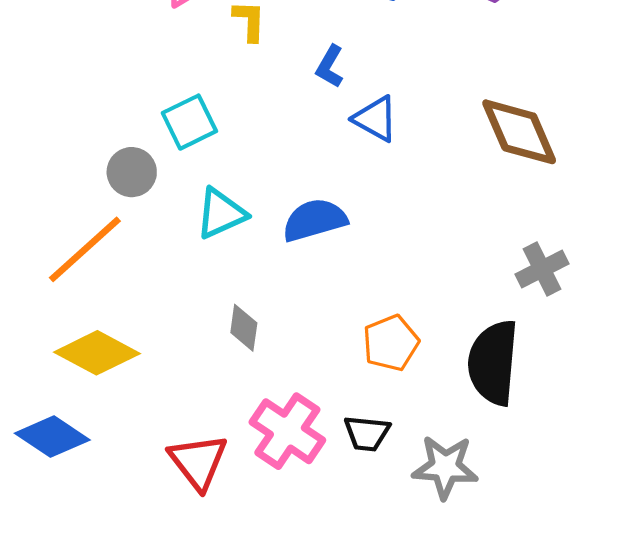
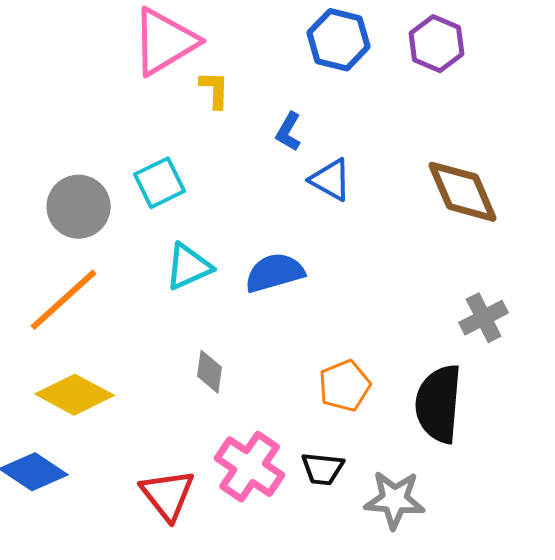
gray circle: (132, 172) -> (79, 207), moved, size x1.4

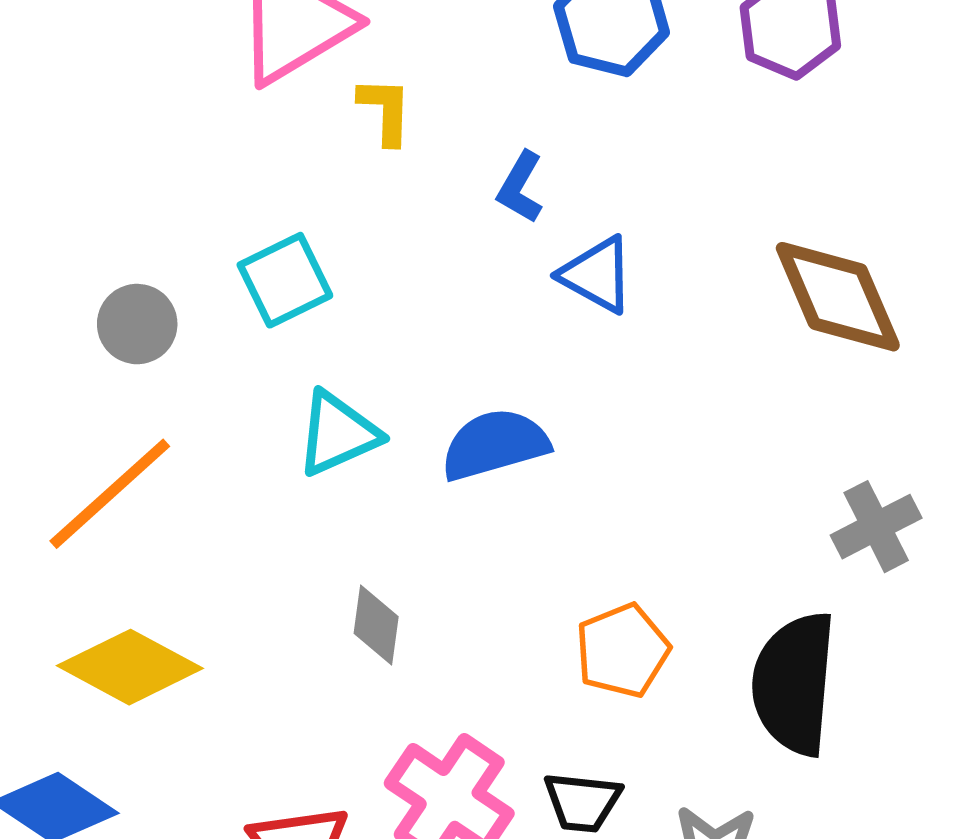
gray circle: (79, 207) -> (137, 324), size x0.7

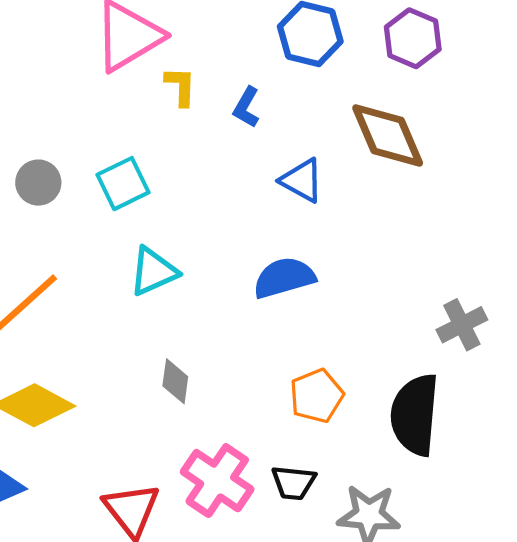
blue L-shape: (520, 187) -> (246, 107), moved
brown diamond: (838, 297) -> (388, 135), moved
gray circle: (137, 324) -> (38, 183), moved
blue semicircle: (495, 444) -> (284, 278), moved

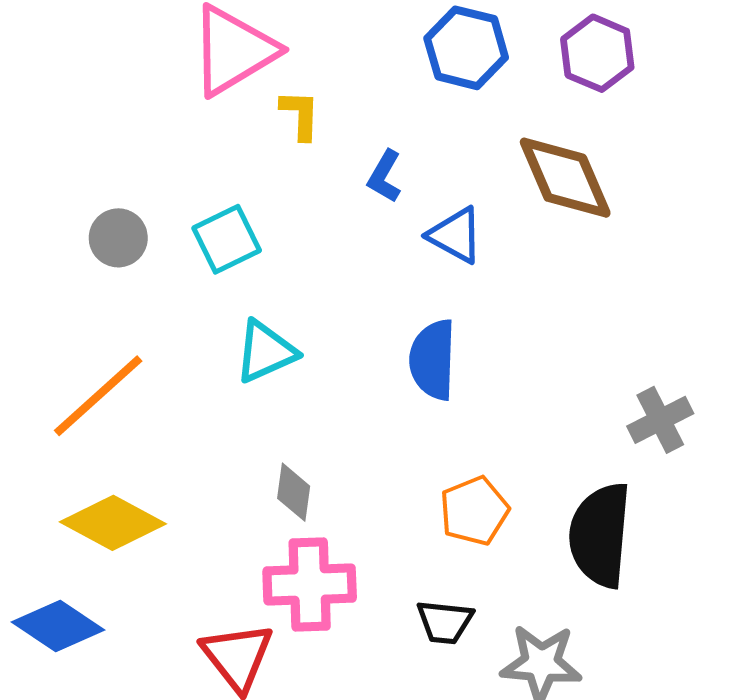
blue L-shape: (246, 107) -> (385, 176), moved
blue semicircle: (284, 278) -> (433, 360), turned -72
pink cross: (217, 481) -> (310, 585), moved, turned -36

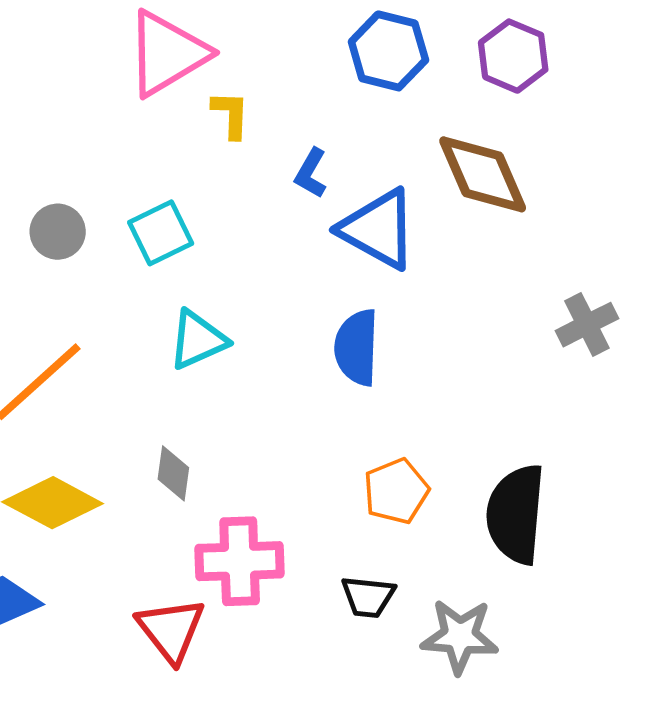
blue triangle: (455, 235) -> (378, 229), size x1.5
gray cross: (660, 420) -> (587, 325), moved
gray diamond: (294, 492) -> (173, 473), moved

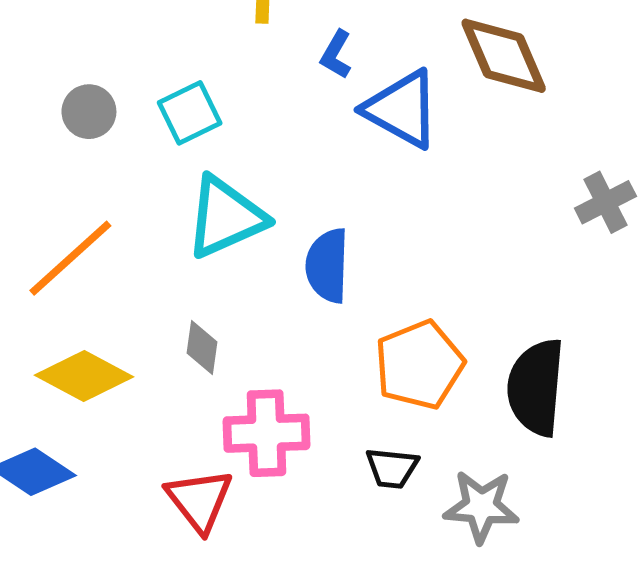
cyan triangle: (198, 340) -> (226, 217), size x1.4
blue semicircle: (357, 347) -> (327, 266), moved
orange pentagon: (396, 491) -> (419, 365), size x1.4

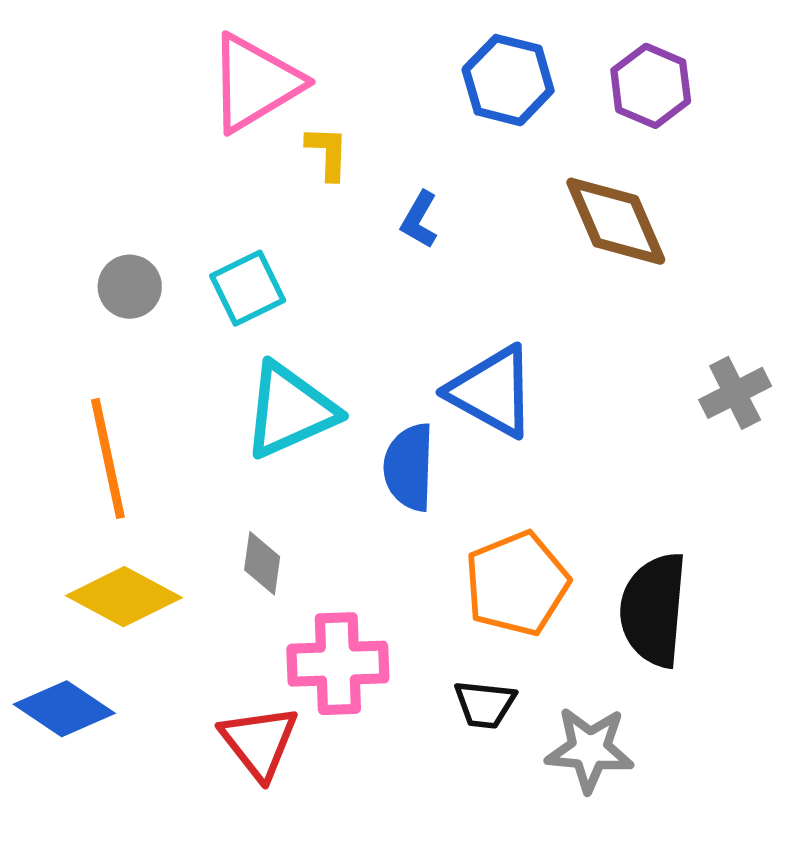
blue triangle: (402, 109) -> (492, 391), moved
orange line: (70, 258) -> (108, 458), turned -60

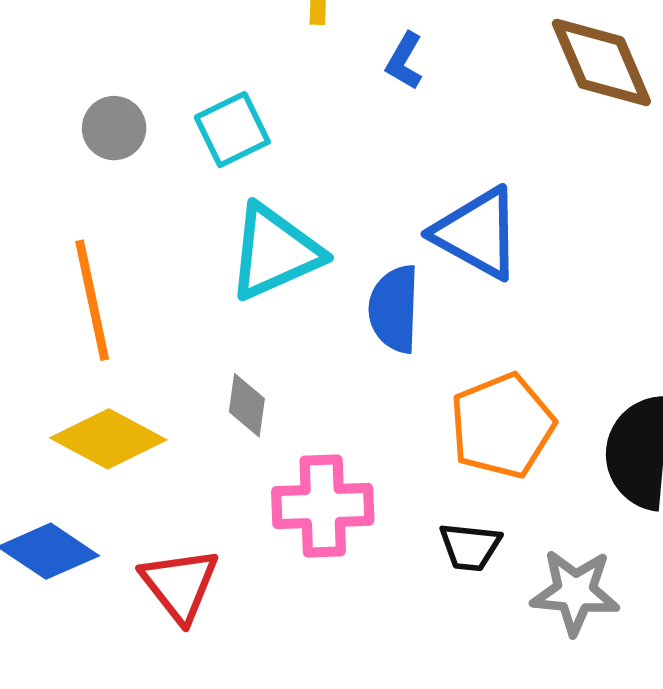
red triangle: (259, 742) -> (180, 585), moved

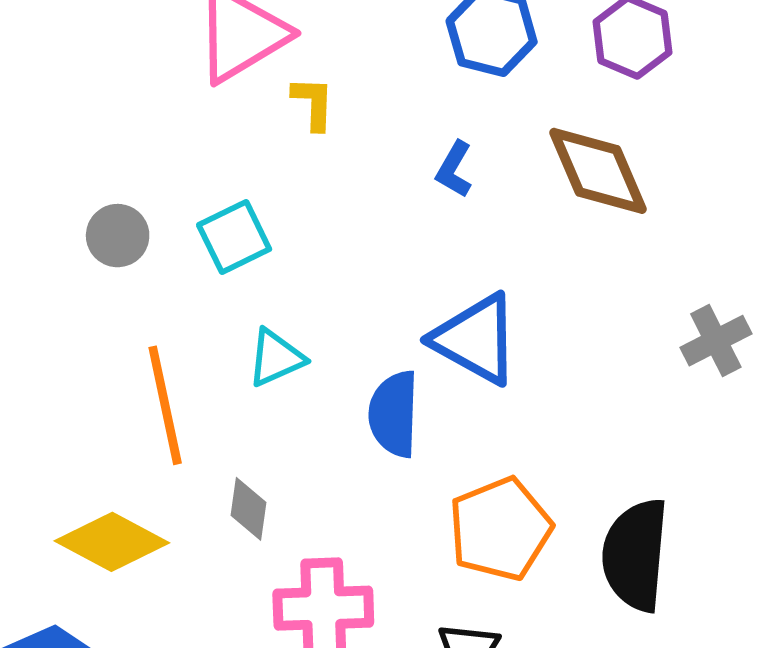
blue L-shape: (404, 61) -> (454, 169), moved
cyan triangle: (275, 252) -> (276, 358), size x0.6
orange line: (92, 300) -> (165, 405), moved

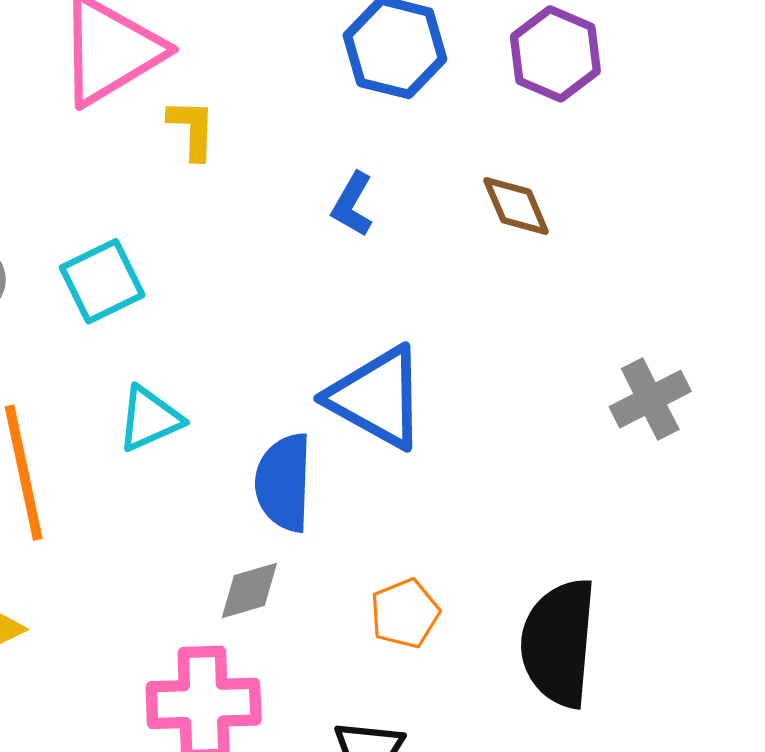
brown diamond: (598, 171) -> (516, 206), size x0.6
gray diamond: (248, 509) -> (249, 590), moved, turned 66
orange pentagon: (500, 529) -> (405, 613), size x0.6

